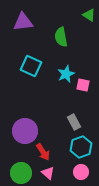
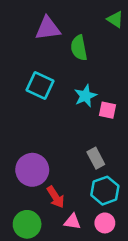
purple triangle: (23, 22) -> (48, 28), moved
pink triangle: (48, 173) -> (72, 222), moved, turned -32

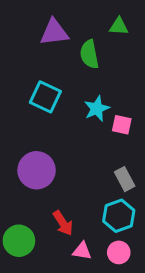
green triangle: (115, 19) -> (119, 26), moved, turned -30
gray rectangle: (96, 158) -> (125, 179), moved
purple circle: (32, 170) -> (37, 170), moved
green circle: (27, 224) -> (19, 241), moved

